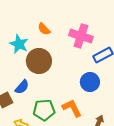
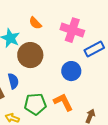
blue circle: (90, 82) -> (71, 71), moved
blue semicircle: (22, 87) -> (13, 81), turned -56

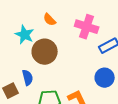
blue circle: (71, 71) -> (105, 78), moved

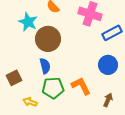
blue semicircle: (28, 78) -> (45, 66), moved

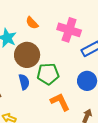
green pentagon: (53, 88) -> (48, 74), moved

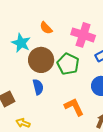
green pentagon: (48, 74) -> (68, 64), moved, turned 30

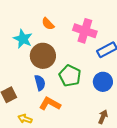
green pentagon: (68, 64) -> (70, 76), moved
orange L-shape: (74, 107) -> (50, 104), moved, turned -35

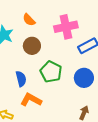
pink cross: (85, 31) -> (66, 27), turned -30
brown circle: (43, 56) -> (32, 46), moved, size x0.7

